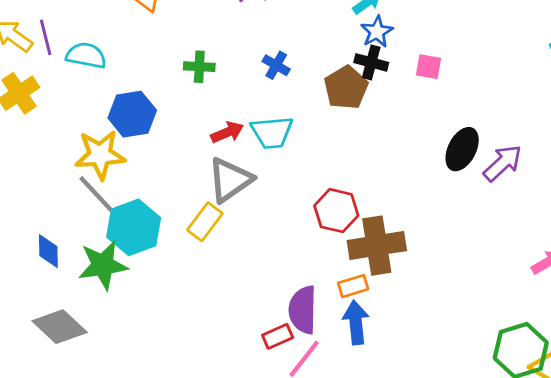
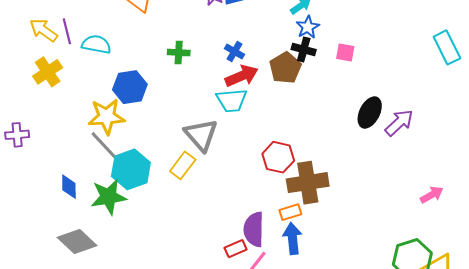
red arrow: (227, 132) -> (242, 76), moved, size x1.4
gray triangle: (230, 180) -> (201, 135), turned -36

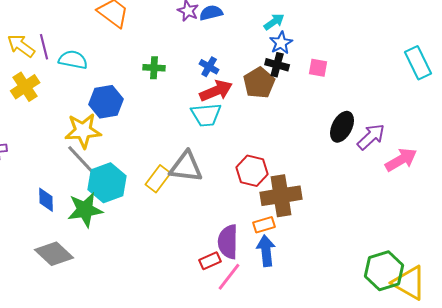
gray triangle: (201, 135) -> (186, 167), moved, turned -42
pink arrow: (432, 195) -> (401, 160), moved, size x1.4

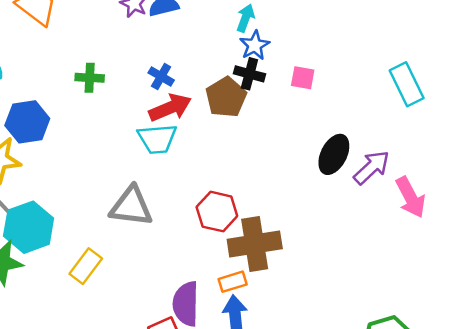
cyan arrow: (274, 22) -> (246, 18), turned -35
cyan rectangle: (418, 63) -> (407, 84), moved
pink arrow: (401, 160) -> (411, 197), turned 92
yellow rectangle: (158, 179) -> (86, 266), moved

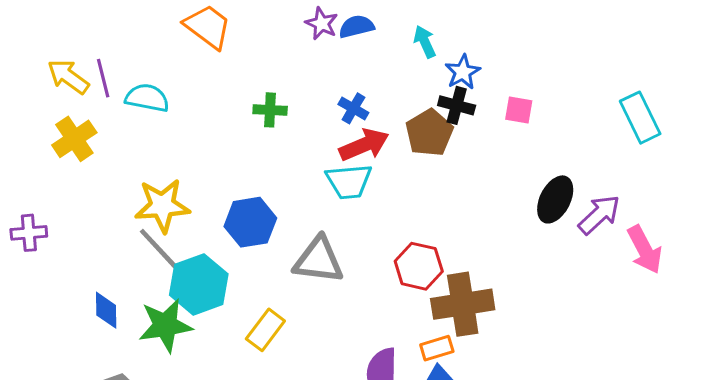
cyan arrow: (246, 18) -> (425, 42), moved, turned -44
blue hexagon: (27, 122) -> (250, 222), moved

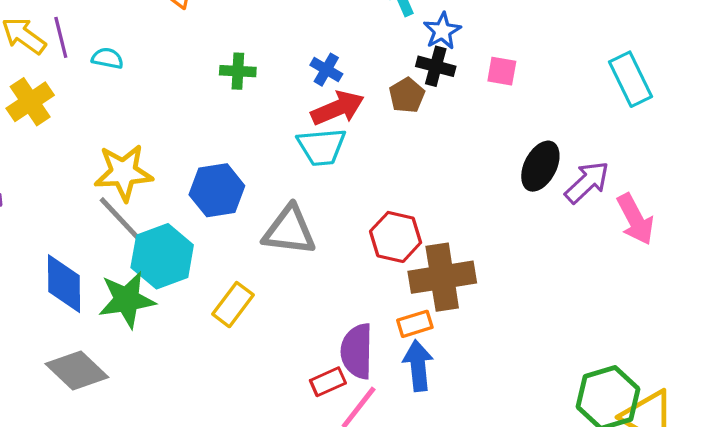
cyan semicircle: (147, 98) -> (107, 58), size x0.7
brown pentagon: (429, 133) -> (407, 95), size x0.7
blue diamond: (106, 310) -> (64, 284), size x1.5

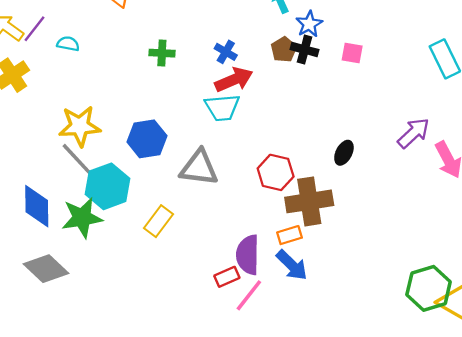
purple line: (61, 37) -> (34, 29), turned 52
brown pentagon: (407, 95) -> (284, 50), moved
black ellipse: (540, 166) -> (344, 153), moved, size x0.7
blue arrow: (418, 366) -> (292, 265), turned 140

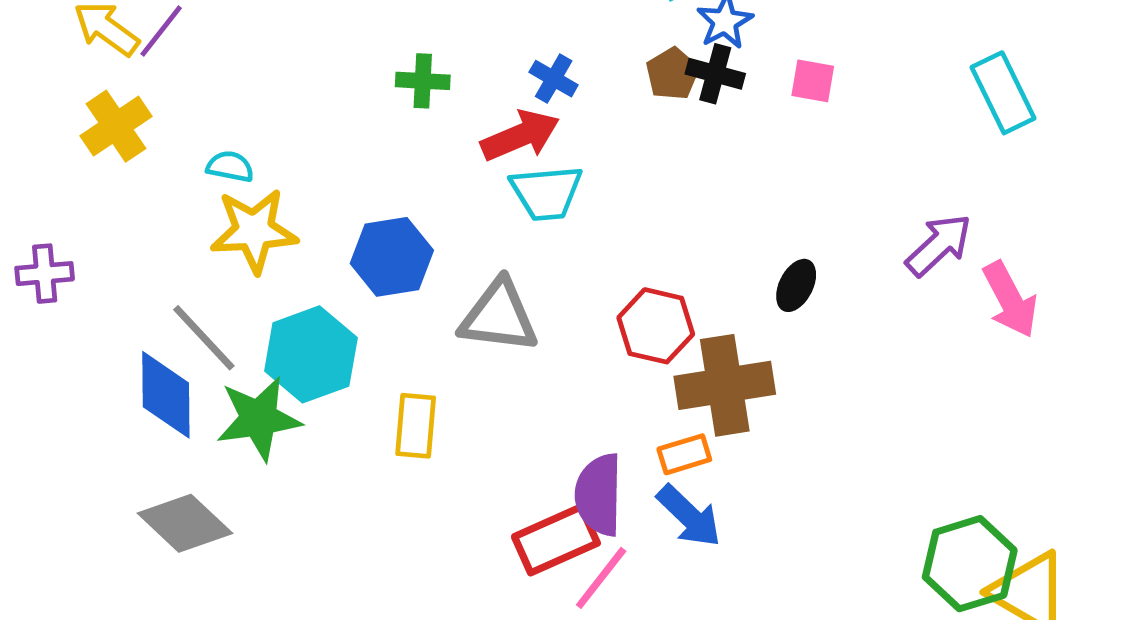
cyan semicircle: (68, 44) -> (230, 167), moved
red arrow: (234, 80) -> (520, 136), moved
gray line: (77, 160) -> (204, 338), moved
yellow rectangle: (159, 221) -> (416, 426), turned -32
red rectangle: (227, 277) -> (556, 540), size x1.6

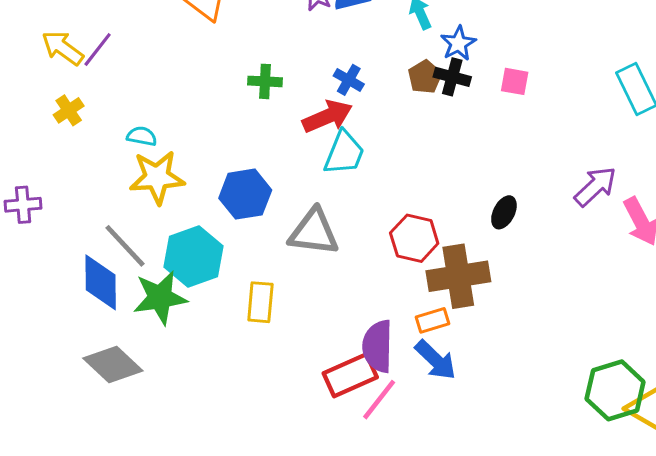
yellow cross: (116, 126) -> (69, 110), size x0.7
cyan trapezoid: (546, 193) -> (344, 153), turned -63

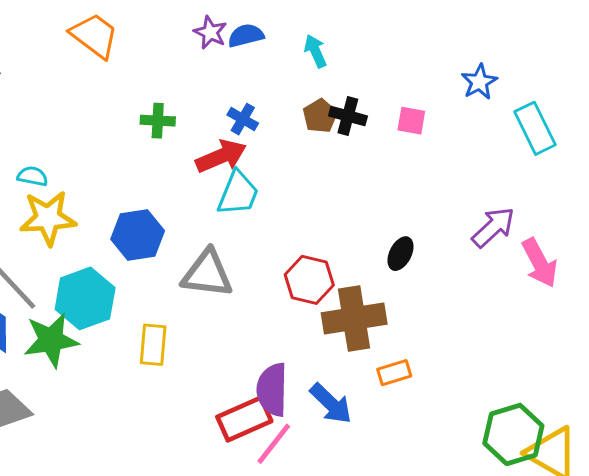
blue star: (458, 43) -> (479, 82), moved
orange rectangle: (432, 320) -> (394, 373), moved

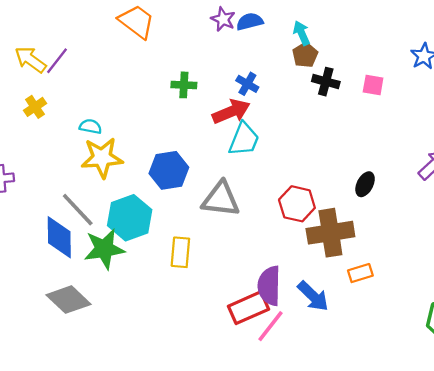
brown pentagon: (320, 116) -> (305, 55), moved

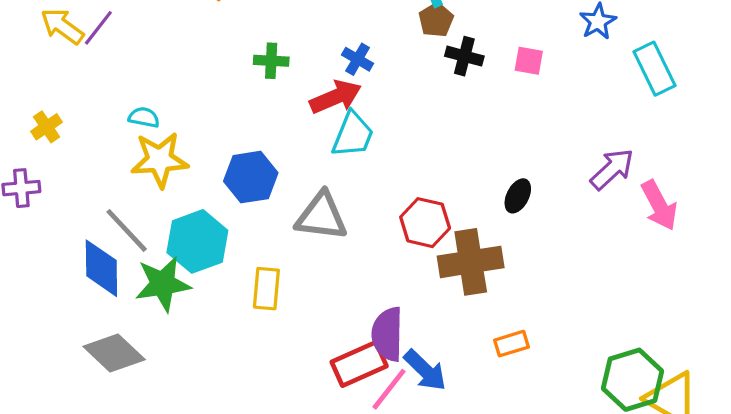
yellow cross: (35, 107) -> (46, 127), moved
orange rectangle: (360, 273) -> (512, 344), moved
blue arrow: (313, 296) -> (425, 370), moved

